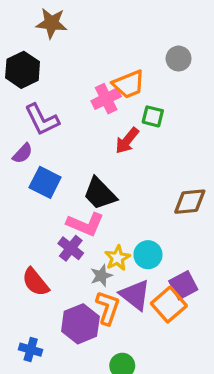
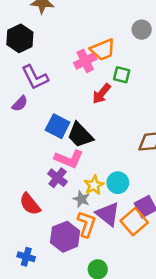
blue square: (45, 182) -> (58, 126), moved
gray star: (101, 276) -> (81, 199), turned -30

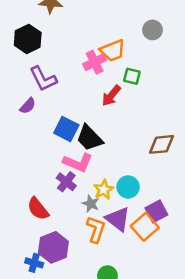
purple hexagon: (65, 237) -> (53, 247), moved

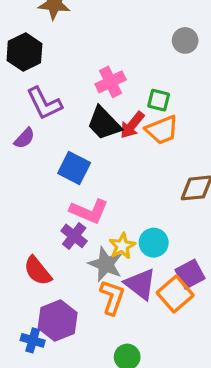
orange trapezoid: (113, 51) -> (162, 130), moved
black trapezoid: (89, 138) -> (104, 123), moved
gray star: (91, 204) -> (106, 264), size x1.5

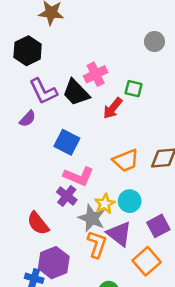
black trapezoid: (104, 123) -> (76, 93), moved
orange trapezoid: (162, 130) -> (126, 161), moved
orange square: (175, 294) -> (147, 261), moved

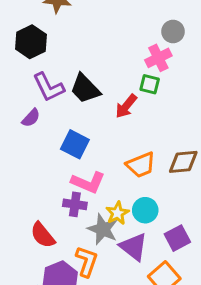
pink cross: (96, 74) -> (158, 58), moved
purple cross: (67, 196) -> (75, 204), turned -30
orange L-shape: (97, 244) -> (87, 261), moved

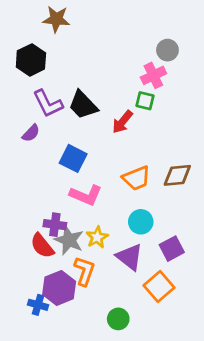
purple cross: (75, 204) -> (55, 225), moved
yellow star: (117, 213) -> (97, 237), moved
gray star: (103, 229) -> (69, 240), moved

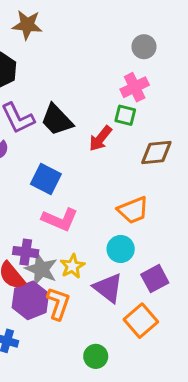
gray circle: (167, 50) -> (144, 47), moved
brown diamond: (177, 175) -> (156, 153), moved
orange trapezoid: (137, 178) -> (133, 210), moved
purple hexagon: (59, 288) -> (30, 300), moved

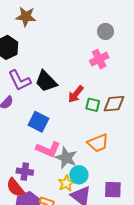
green square: (125, 115) -> (93, 105), moved
cyan circle: (121, 249) -> (79, 175), moved
yellow star: (72, 266) -> (66, 183), moved
gray star: (41, 269) -> (66, 158), moved
purple square: (155, 279) -> (113, 190), turned 30

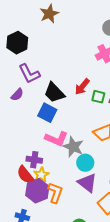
brown star: (26, 17) -> (49, 14), moved, turned -30
black trapezoid: (46, 81) -> (54, 93), moved
yellow star: (66, 183) -> (41, 175), moved

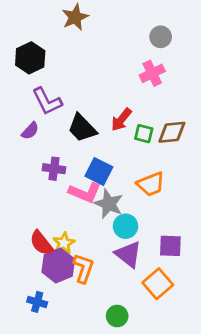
blue square: (47, 113) -> (99, 172), moved
purple cross: (34, 160) -> (54, 169), moved

